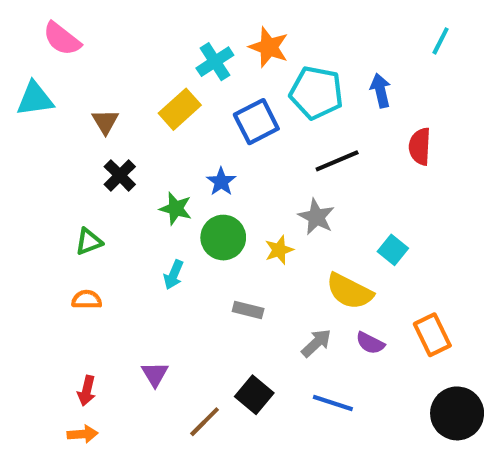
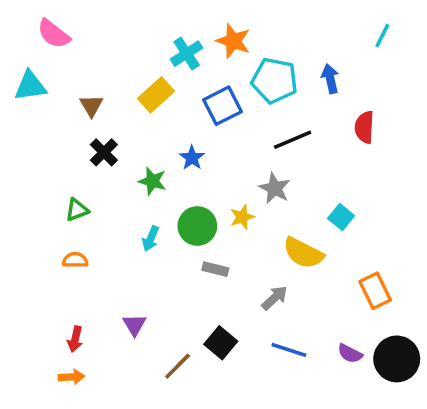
green circle: (223, 238) -> (197, 226), moved
purple semicircle: (370, 343) -> (350, 354), moved

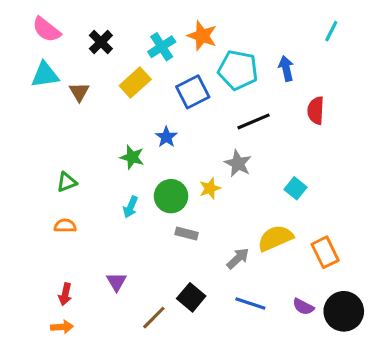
cyan triangle: (30, 86) -> (45, 75), moved
black cross: (104, 152) -> (101, 42), moved
yellow semicircle: (303, 253) -> (275, 238), moved, turned 129

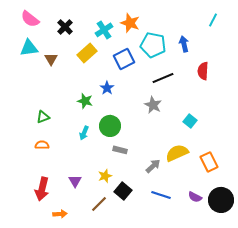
yellow star: (210, 188) -> (105, 176), moved
red arrow: (65, 294) -> (42, 189), size x1.6
orange arrow: (62, 327) -> (60, 214), moved

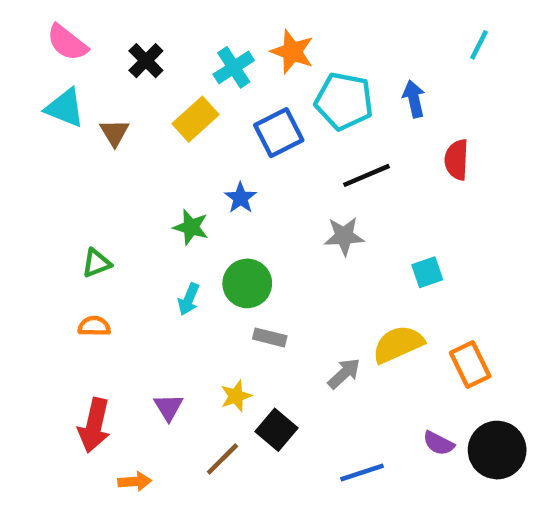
cyan triangle: (29, 48) -> (65, 108), turned 30
gray star: (153, 105) -> (344, 236), turned -30
cyan square: (190, 121) -> (427, 272), turned 32
blue line: (161, 195) -> (362, 473), moved, turned -36

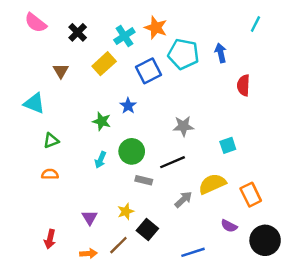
cyan triangle: (65, 108) -> (34, 103), moved
black line: (367, 175) -> (173, 162), moved
red arrow: (94, 425) -> (50, 239), moved, size x0.7
purple semicircle: (439, 443) -> (229, 226), moved
orange arrow: (135, 482) -> (88, 254), moved

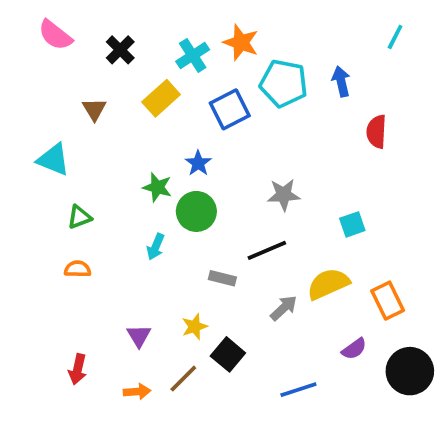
green circle: (132, 151) -> (196, 211), moved
purple semicircle: (229, 226) -> (354, 349), turned -63

